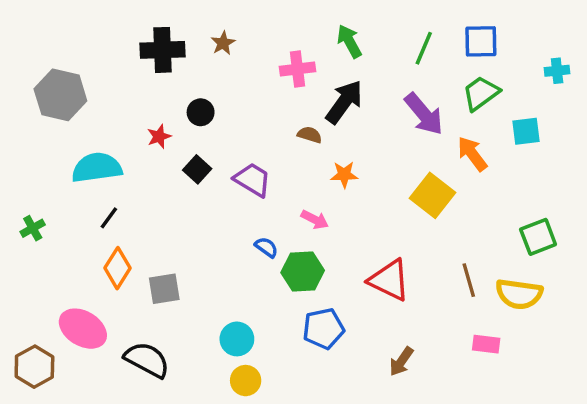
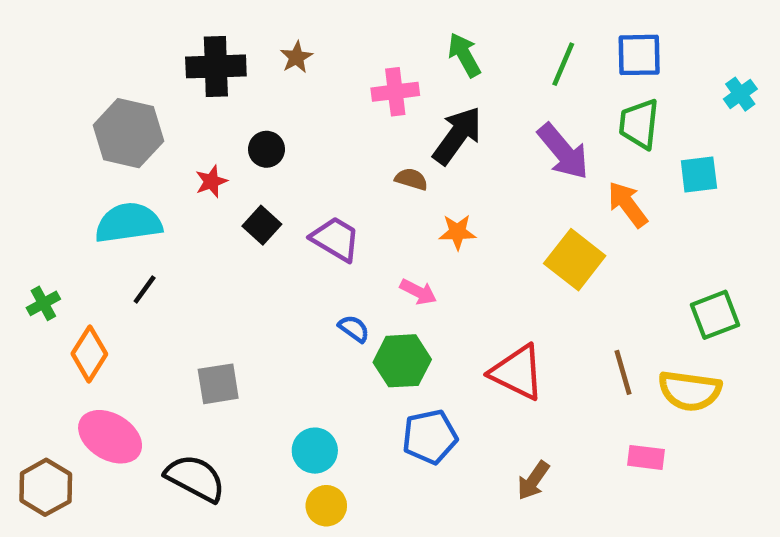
cyan cross: (557, 71) -> (740, 94), turned -30
green trapezoid: (481, 93) -> (639, 124), turned -48
gray hexagon: (60, 95) -> (128, 133), moved
orange diamond: (117, 268) -> (89, 354), moved

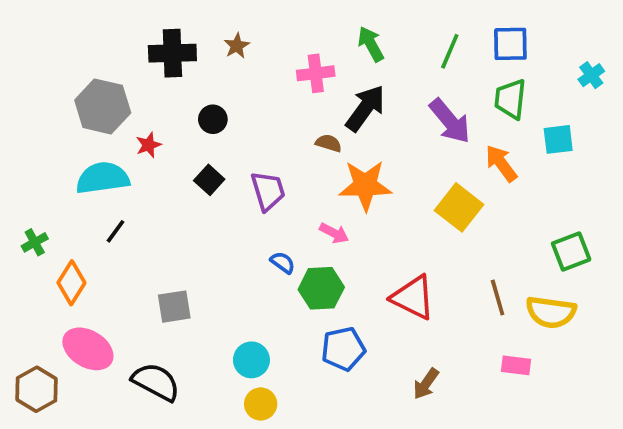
red star: (211, 181) -> (149, 145), moved
orange star: (457, 232) -> (365, 185), size x1.8
purple trapezoid: (335, 239) -> (268, 191), turned 42

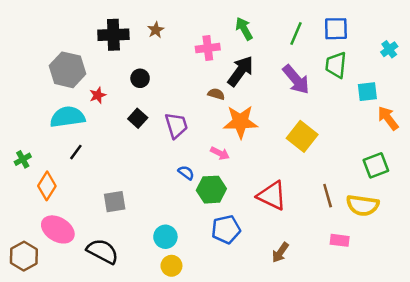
orange arrow: (501, 163) -> (388, 118), moved

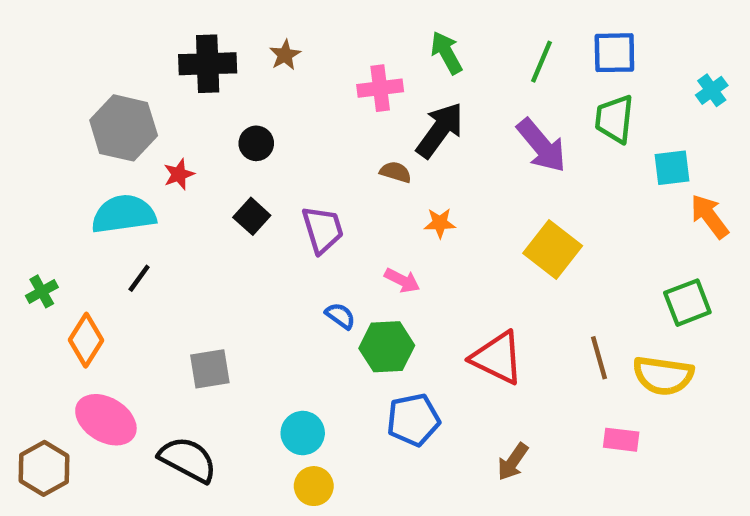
orange star: (240, 122) -> (440, 223), size x0.5

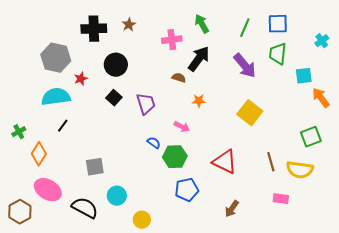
black circle: (256, 143) -> (116, 65), size x1.5
cyan circle: (303, 433) -> (117, 196), moved

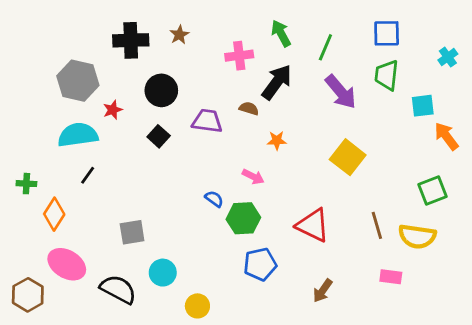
green line: (245, 28) -> (325, 47), moved
purple trapezoid: (146, 104) -> (207, 121), moved, turned -65
green cross: (19, 132) -> (26, 184), turned 32

